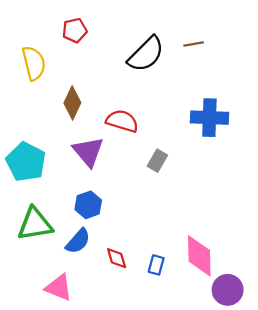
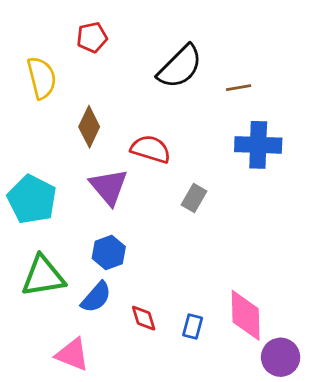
brown line: (194, 44) -> (239, 88), moved

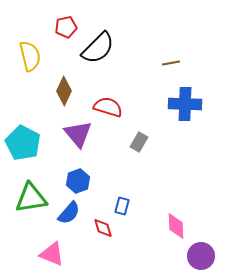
black semicircle: (180, 67) -> (98, 48), moved
pink diamond: (246, 315) -> (176, 226), size x0.7
blue rectangle: (193, 326) -> (122, 206), moved

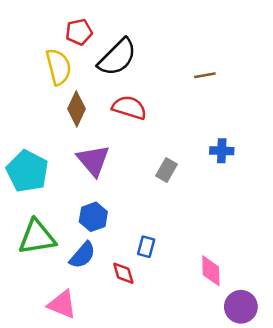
yellow semicircle: (30, 56) -> (59, 67), moved
blue cross: (185, 104) -> (222, 151), moved, size x0.6
red semicircle: (108, 107) -> (129, 108), moved

